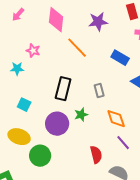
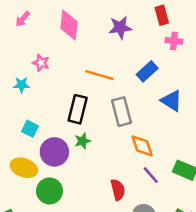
orange line: (77, 48) -> (100, 75), moved, turned -30
blue rectangle: (120, 58) -> (147, 71), turned -72
gray rectangle: (99, 91) -> (121, 112), size x1.6
green star: (81, 115) -> (82, 141), moved
purple circle: (57, 124) -> (54, 152), moved

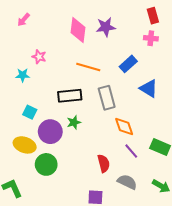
red rectangle: (162, 15) -> (153, 16), moved
pink diamond: (69, 25) -> (78, 30), moved
black rectangle: (78, 109) -> (70, 96), turned 70

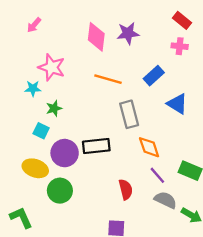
red rectangle: (153, 16) -> (182, 20), turned -35
pink star: (39, 57) -> (52, 67), size x1.6
black rectangle: (70, 96) -> (96, 146), moved
green star: (74, 122) -> (54, 108), moved
gray semicircle: (127, 182) -> (166, 200), moved

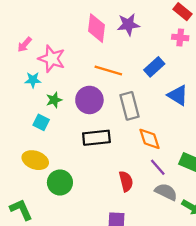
pink arrow: (34, 25) -> (25, 45), moved
purple circle: (65, 153) -> (89, 100), moved

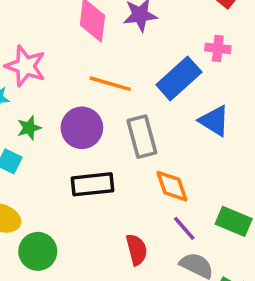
pink cross: (180, 38) -> (218, 48), moved
blue rectangle: (154, 67) -> (179, 78), size x1.4

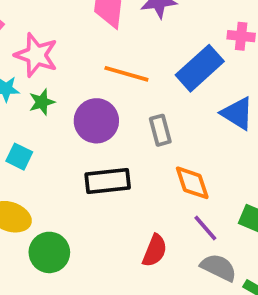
green star: (29, 128) -> (42, 102), moved
gray rectangle: (142, 137) -> (160, 130), size x0.7
red semicircle: (137, 250) -> (155, 251), turned 36

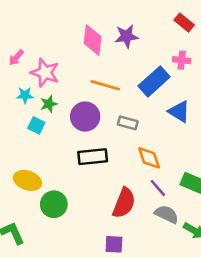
gray rectangle: (160, 130) -> (128, 123), turned -60
cyan square: (19, 157) -> (36, 125), moved
red semicircle: (155, 251) -> (124, 203), size x1.4

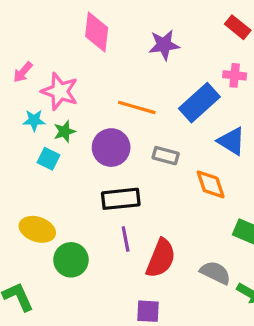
pink diamond: (93, 40) -> (97, 32), moved
orange diamond: (149, 158) -> (211, 184), moved
purple line: (158, 188) -> (126, 239), moved, turned 30

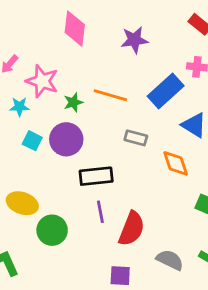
green star: (65, 131) -> (73, 102), moved
purple circle: (111, 148) -> (66, 139), moved
gray semicircle: (215, 273) -> (170, 260), moved

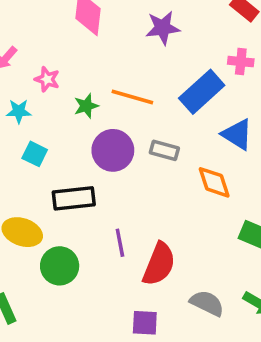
pink star: (42, 81) -> (47, 79), size x0.6
purple circle: (66, 139) -> (113, 150), moved
black rectangle: (96, 176) -> (74, 198), moved

